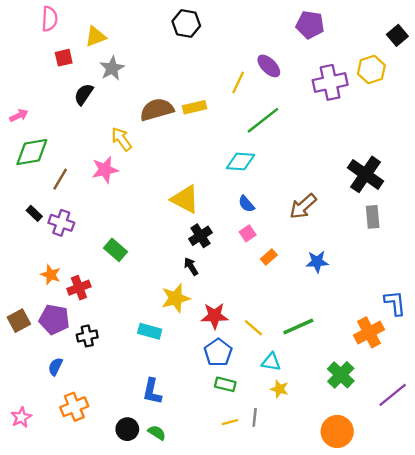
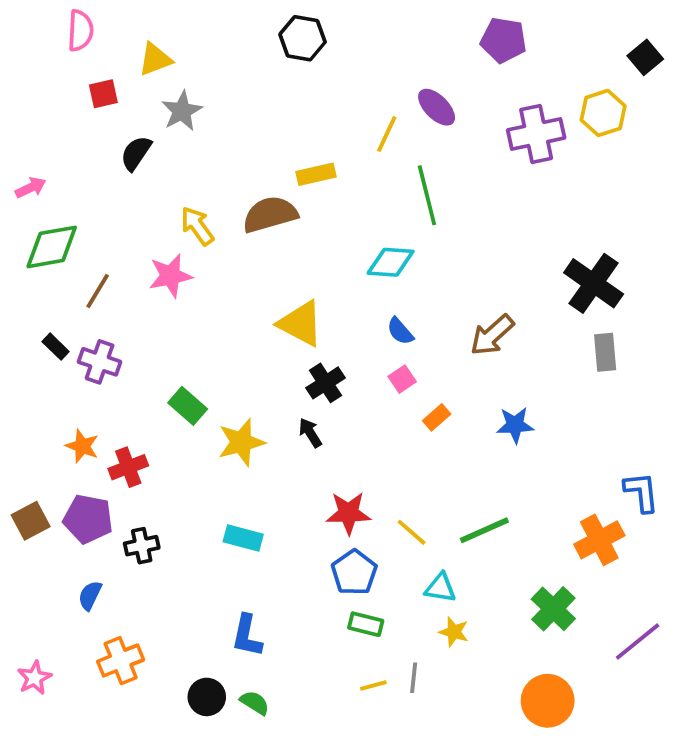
brown semicircle: (157, 110) -> (270, 214), moved
green line: (263, 120) -> (427, 195), turned -66
yellow star: (176, 298) -> (241, 442), moved

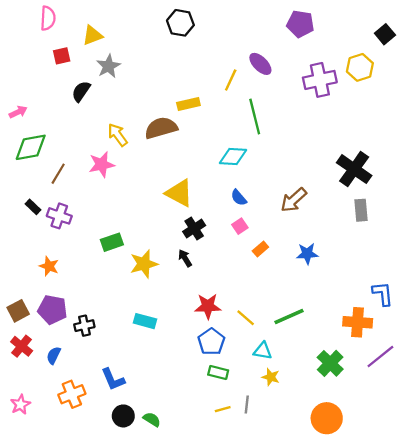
green rectangle: (188, 406) -> (112, 242), turned -60
red cross: (128, 467) -> (22, 346), moved, turned -30
orange cross: (599, 540) -> (358, 322), turned 32
blue L-shape: (247, 636) -> (113, 379), moved, turned -35
purple line: (638, 641) -> (380, 357), moved

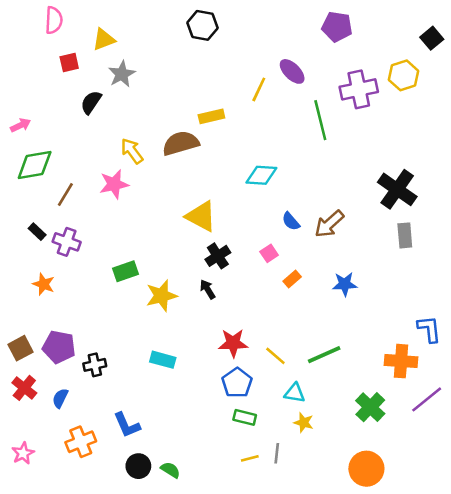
green line: (255, 116) -> (320, 120), moved
blue semicircle: (239, 198) -> (291, 221), moved
orange star: (49, 266) -> (44, 284), moved

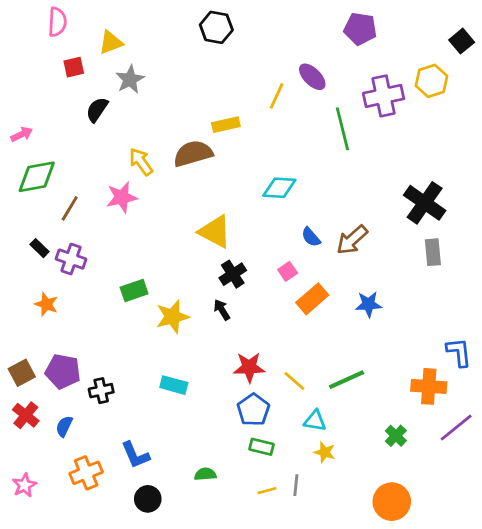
orange rectangle: (292, 279) -> (312, 299), size x1.6
green cross: (370, 407) -> (396, 436), size x0.7
green semicircle: (170, 470) -> (205, 474), moved, turned -36

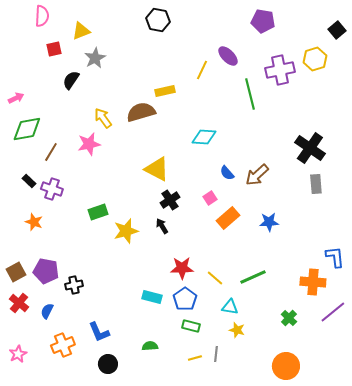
cyan rectangle: (174, 385) -> (152, 297), moved

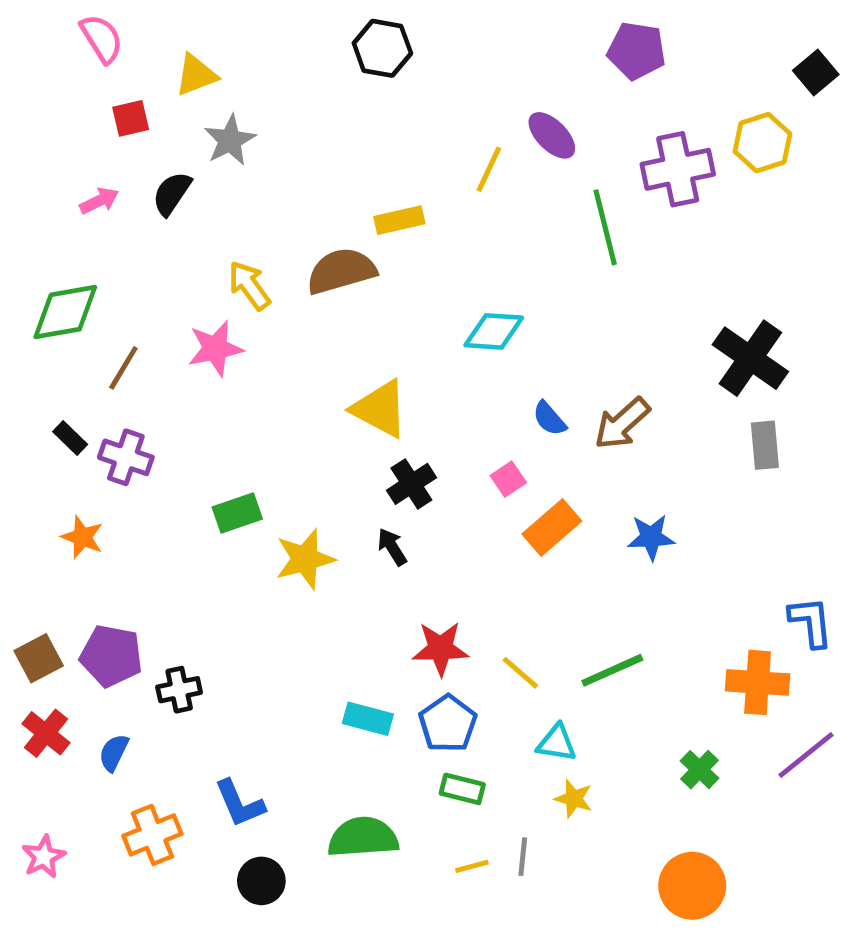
pink semicircle: (42, 16) -> (102, 39), turned -35
pink arrow: (16, 98) -> (99, 201), moved
green semicircle: (150, 346) -> (363, 837), size x1.8

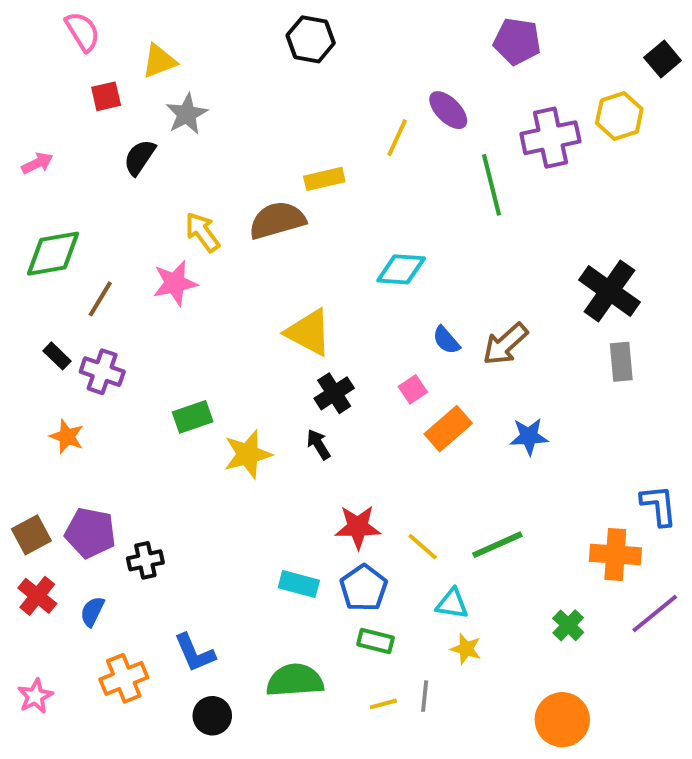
pink arrow: (99, 201) -> (37, 163), moved

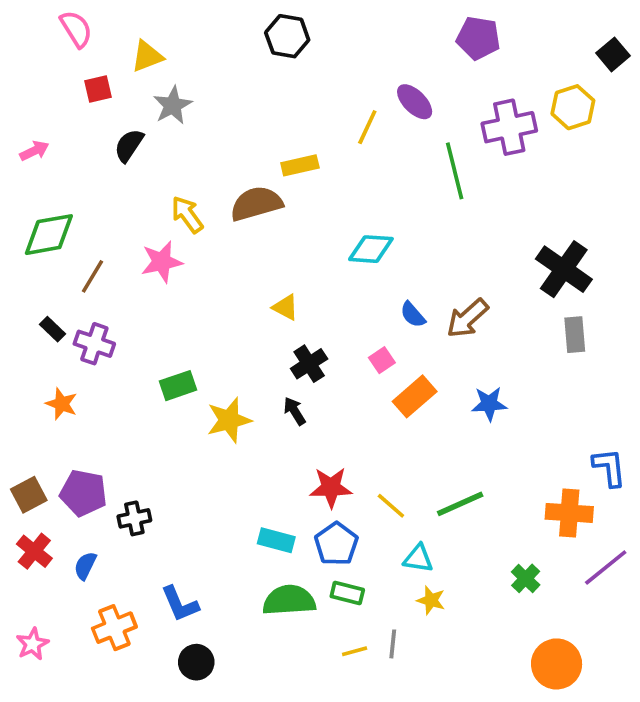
yellow triangle: (309, 332) -> (285, 307), size x0.6
green semicircle: (295, 680) -> (289, 600), moved
orange circle: (562, 720) -> (557, 664), moved

